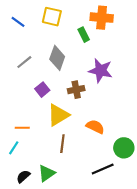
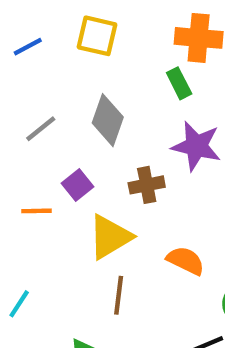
blue line: (18, 22) -> (28, 47), turned -64
green rectangle: (84, 35) -> (179, 83), moved
orange line: (22, 128) -> (36, 211), moved

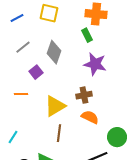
gray line: (41, 129) -> (23, 47), moved
purple square: (78, 185) -> (36, 72), moved
brown cross: (147, 185) -> (84, 95), moved

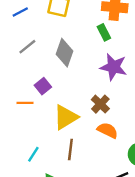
purple square: (36, 72) -> (43, 86), moved
brown cross: (84, 95) -> (100, 104), turned -35
cyan line: (13, 137) -> (33, 154), moved

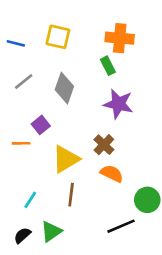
blue line: (20, 12) -> (16, 43), turned 42

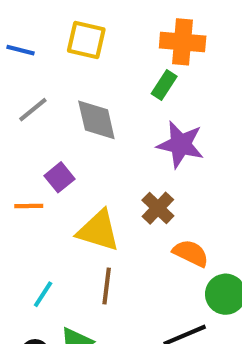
green rectangle: (108, 66) -> (164, 85), turned 60
gray diamond: (64, 88) -> (96, 120), turned -32
yellow triangle: (66, 159) -> (98, 231), turned 48
orange semicircle: (112, 174) -> (191, 253), moved

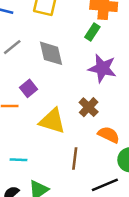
brown line: (107, 286) -> (75, 159), moved
cyan line: (43, 294) -> (18, 160), turned 60

